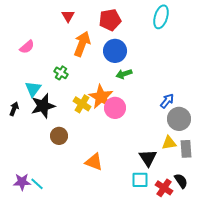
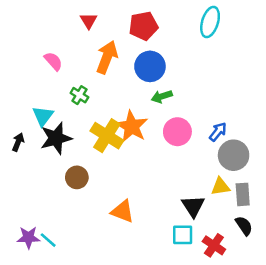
pink semicircle: (27, 47) -> (53, 61), moved, turned -91
yellow cross: (82, 104) -> (107, 136), size x1.4
pink circle: (115, 108) -> (177, 132), moved
black semicircle: (181, 181) -> (244, 226), moved

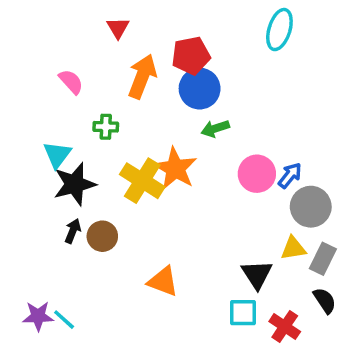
red pentagon: (143, 26) -> (191, 56), moved
green cross: (79, 95) -> (106, 127), turned -30
pink circle: (177, 132) -> (257, 174), moved
black arrow: (18, 142) -> (73, 231), moved
gray rectangle: (243, 194) -> (323, 259), turned 30

